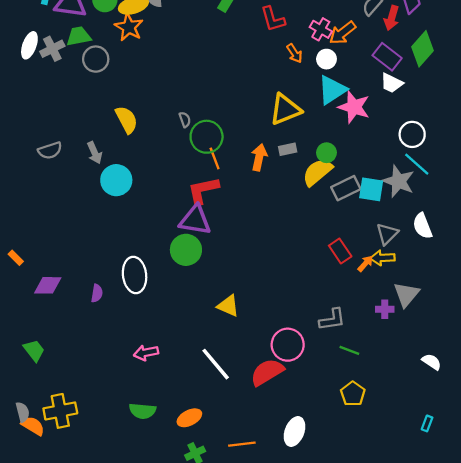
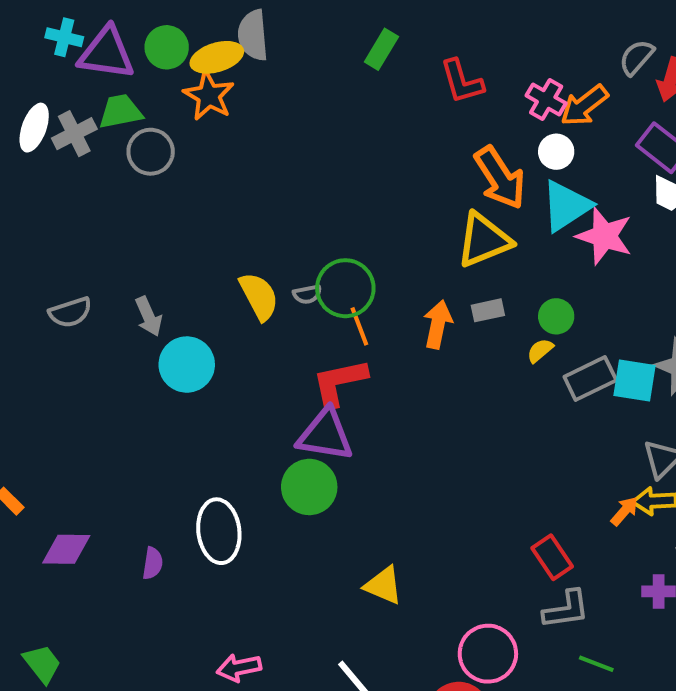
orange arrow: (295, 53) -> (500, 178), moved, size x1.8
yellow semicircle: (127, 120) -> (259, 296), moved
gray semicircle: (185, 120) -> (307, 294), moved, turned 98
yellow semicircle: (317, 172) -> (540, 350), size x0.5
red rectangle: (340, 251) -> (552, 557), moved

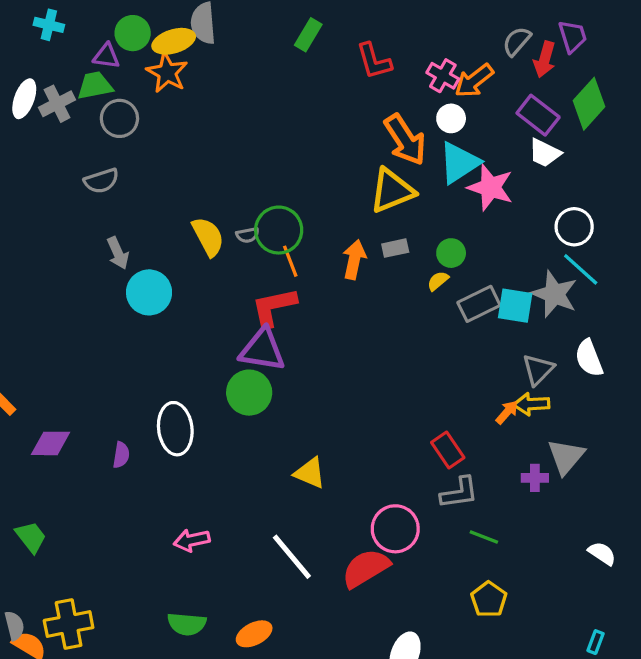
purple triangle: (106, 53) -> (106, 56), moved, size x0.6
gray semicircle: (70, 312) -> (101, 181), moved

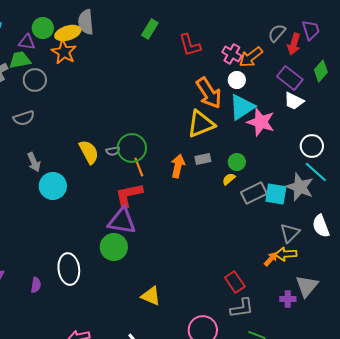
green diamond: (589, 104) -> (321, 71), size x0.7

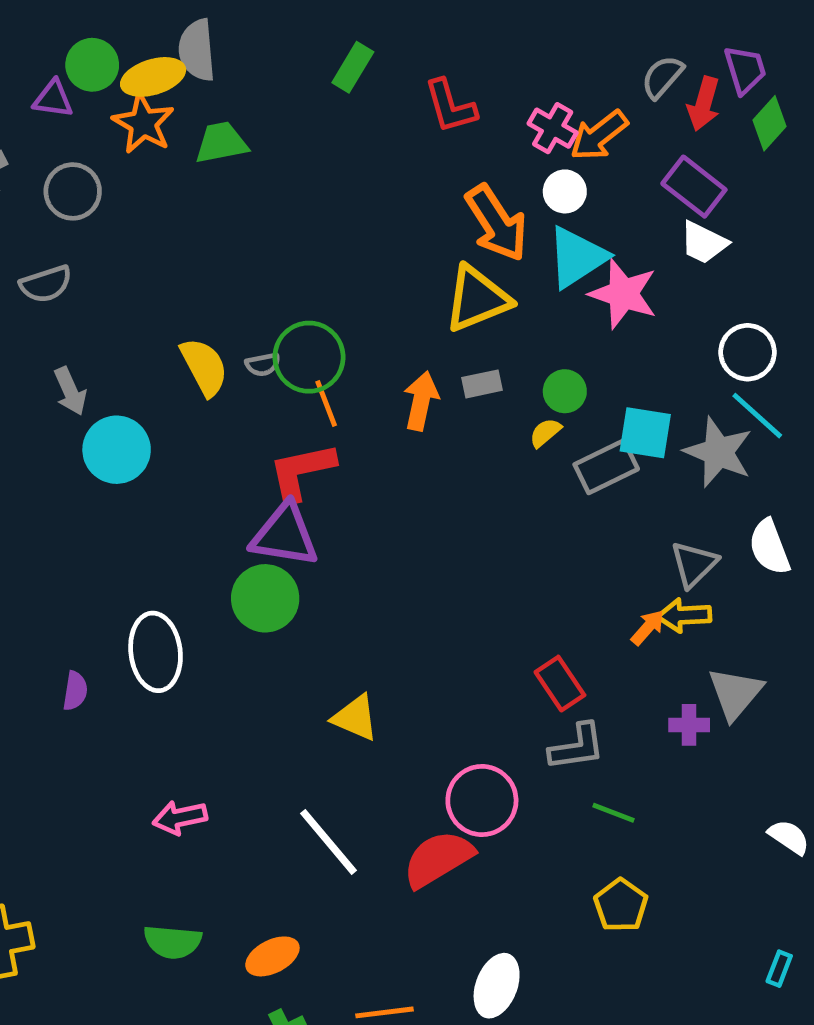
green trapezoid: (20, 60) -> (221, 143), moved
green diamond: (321, 71) -> (769, 123), moved
cyan square: (276, 194) -> (645, 433), moved

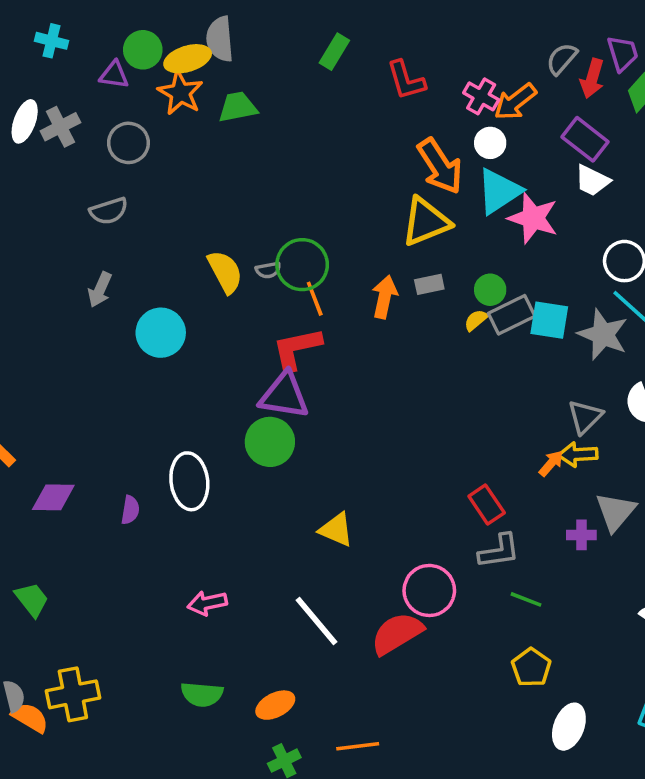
gray arrow: (70, 391) -> (100, 290), moved, turned 48
gray rectangle: (606, 467) -> (512, 315), moved
white ellipse: (497, 986) -> (569, 727), moved

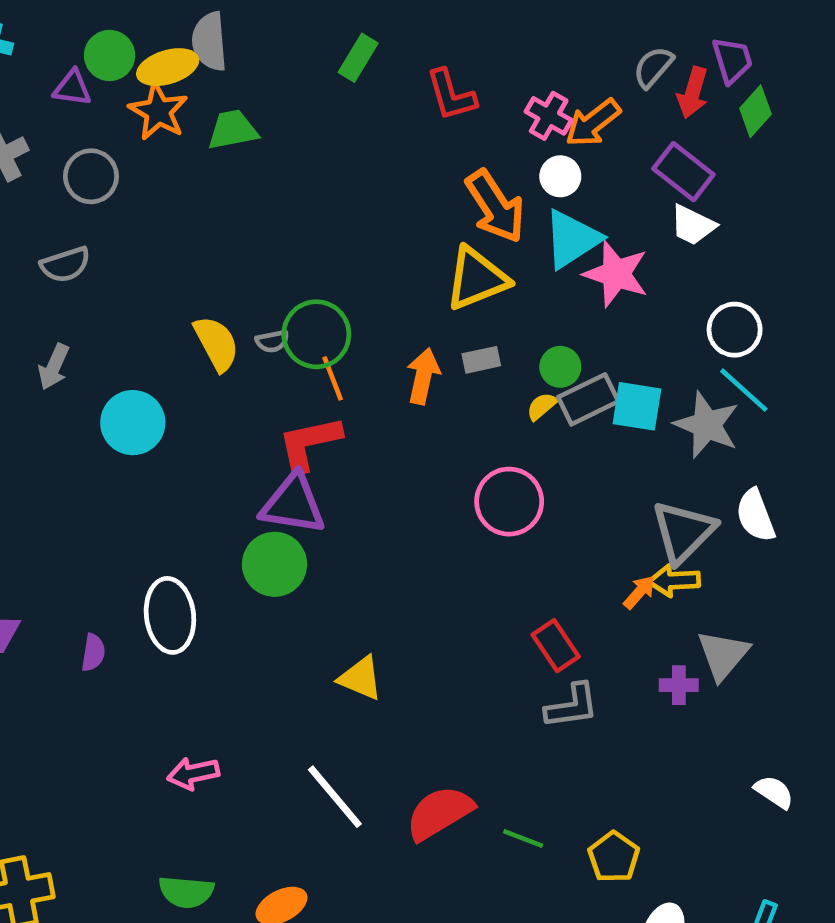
gray triangle: (585, 417) -> (683, 532), size x1.4
pink circle: (429, 590) -> (509, 502), moved
green line: (526, 599) -> (523, 838), moved

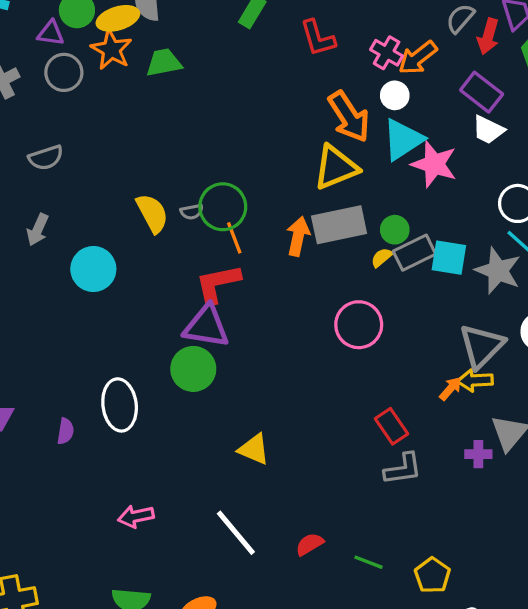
gray circle: (91, 176) -> (64, 72), moved
gray rectangle: (481, 360) -> (339, 225), size x2.0
red semicircle: (439, 813) -> (310, 544), size x0.6

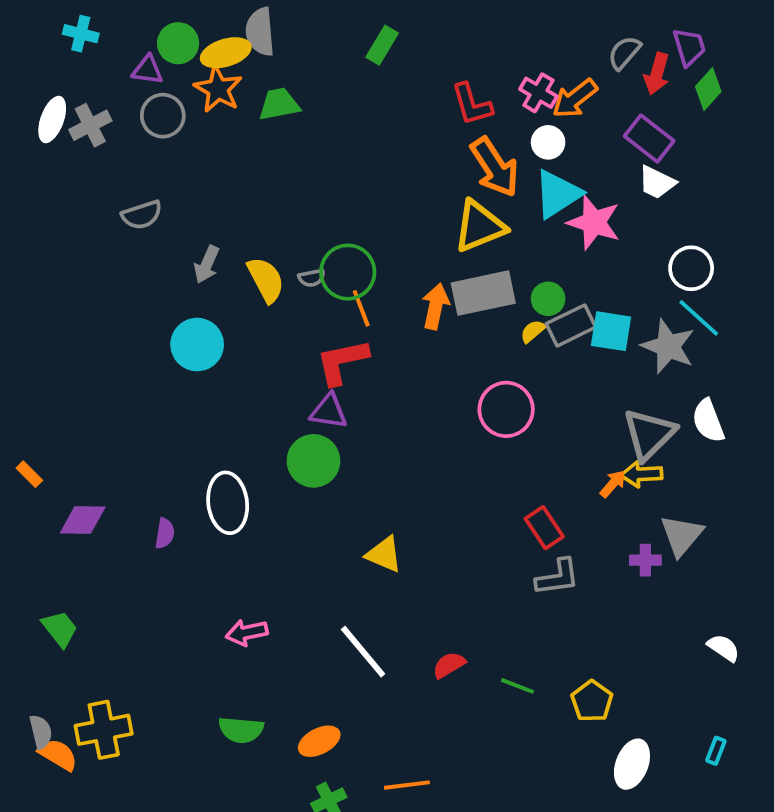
red L-shape: (318, 38) -> (472, 104), moved
gray arrow: (38, 230) -> (207, 264), moved
purple triangle: (206, 326) -> (329, 411), size x0.7

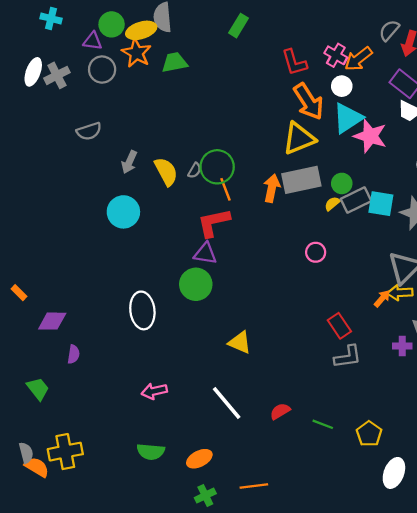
gray semicircle: (312, 278) -> (195, 170), turned -49
pink circle: (506, 409) -> (316, 252), size x0.6
purple semicircle: (165, 533) -> (74, 354), moved

